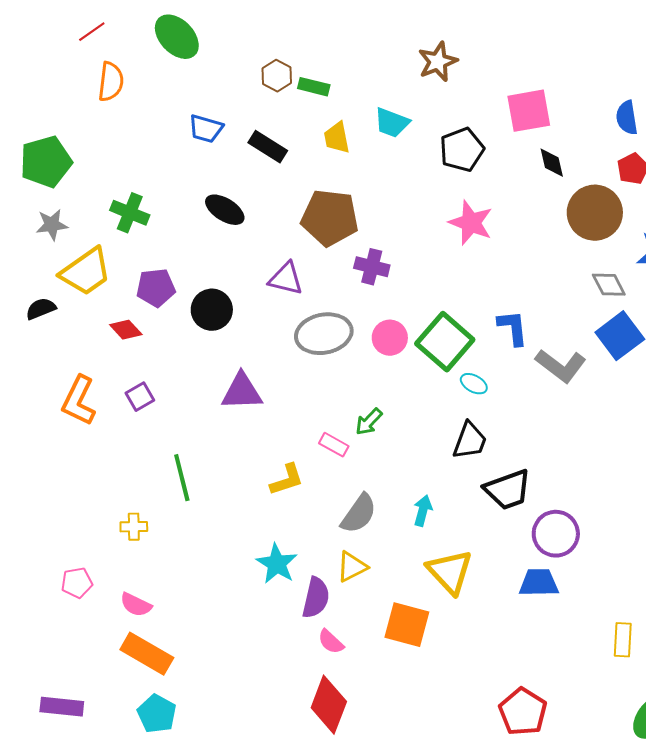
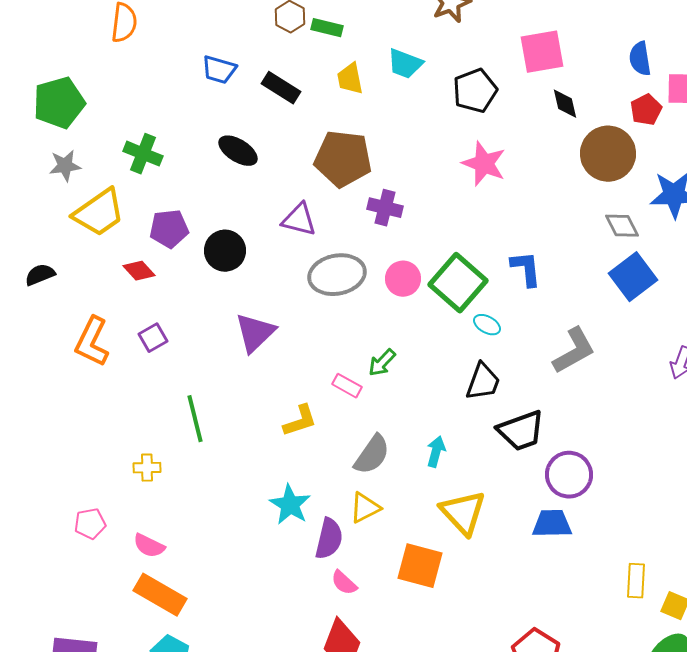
black semicircle: (41, 309) -> (40, 275), moved
gray L-shape: (561, 366) -> (574, 351), moved, turned -66
purple triangle: (242, 392) -> (255, 333), turned -42

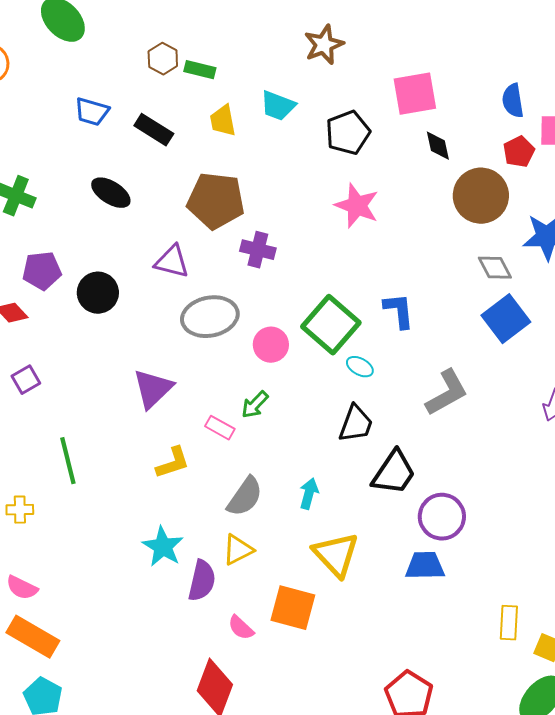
pink circle: (403, 279) -> (271, 345), moved
purple triangle: (255, 333) -> (153, 389), moved
black trapezoid: (521, 431) -> (394, 473), turned -36
pink semicircle: (344, 583) -> (241, 628), moved

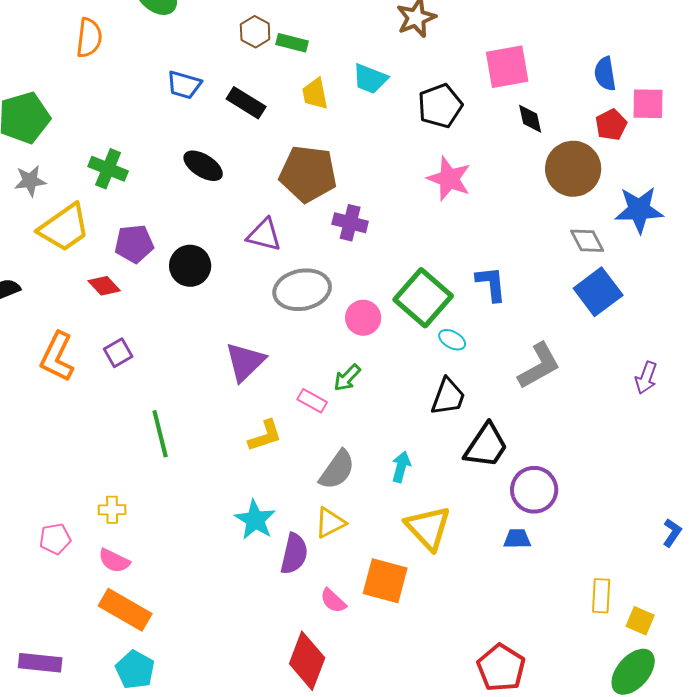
yellow cross: (20, 510) -> (112, 510), moved
blue trapezoid: (425, 566) -> (517, 539), size x0.7

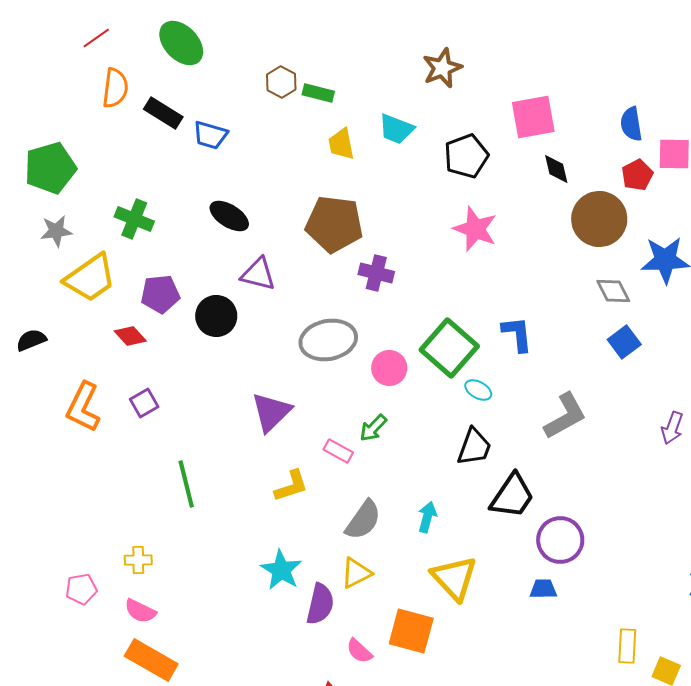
black rectangle: (246, 103) -> (163, 113), moved
purple triangle: (264, 235) -> (258, 274), moved
blue square: (598, 292) -> (624, 342), size x0.7

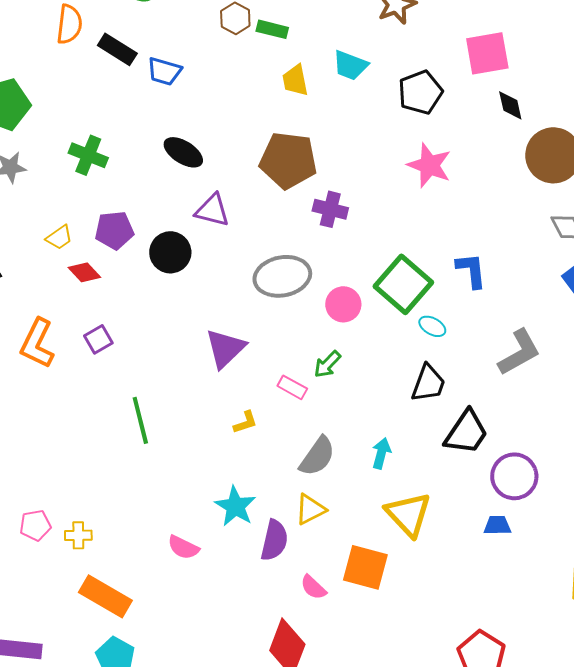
yellow trapezoid: (90, 278) -> (59, 237), moved, size x0.5
yellow L-shape: (291, 486) -> (245, 422), size x0.7
yellow cross: (138, 560) -> (78, 535), moved
pink semicircle: (140, 611) -> (183, 547), moved

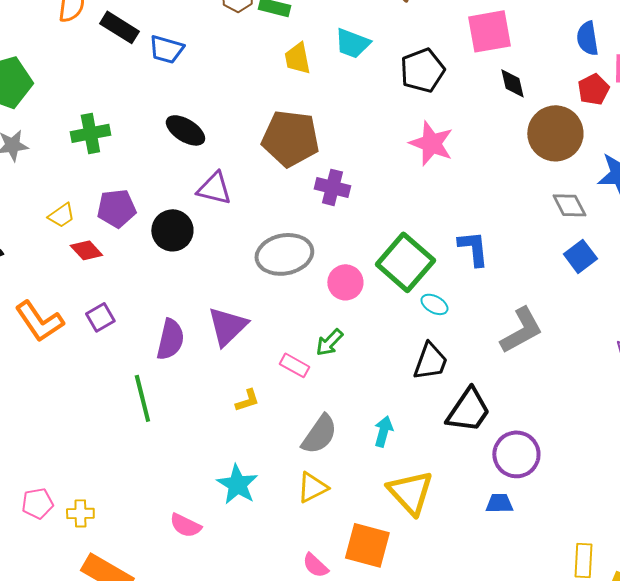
green cross: (88, 155) -> (90, 133), turned -33
orange L-shape: (37, 343) -> (39, 321), turned -60
purple semicircle: (274, 540) -> (170, 339), moved

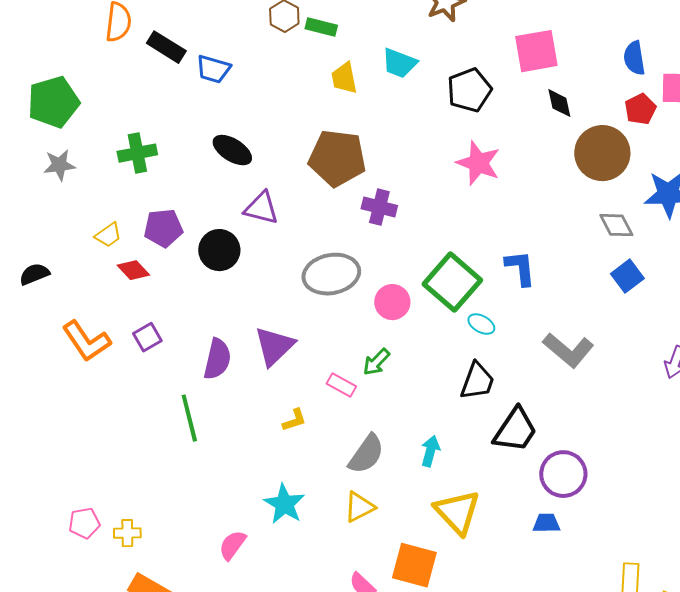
gray L-shape: (521, 330) -> (568, 350), turned 69
pink semicircle: (185, 525) -> (232, 545), turned 100

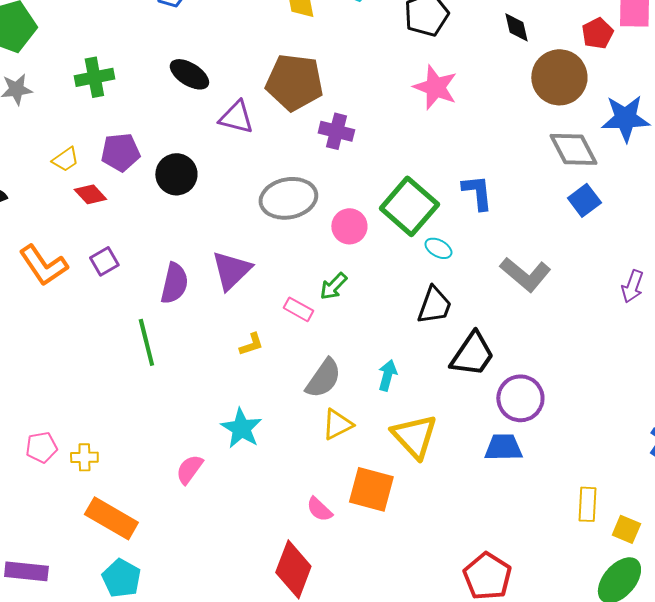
purple triangle: (261, 208) -> (236, 117), moved
gray diamond: (616, 225) -> (573, 149), size x1.4
yellow triangle: (359, 507) -> (337, 424), moved
blue trapezoid: (546, 523) -> (503, 447), size x1.4

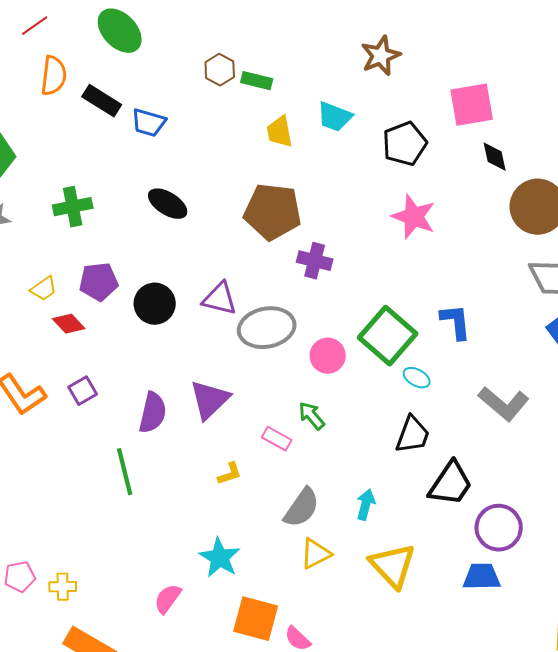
purple triangle: (236, 117) -> (220, 299), moved
green arrow: (333, 286) -> (312, 416), turned 96
orange square: (371, 489) -> (256, 619), moved

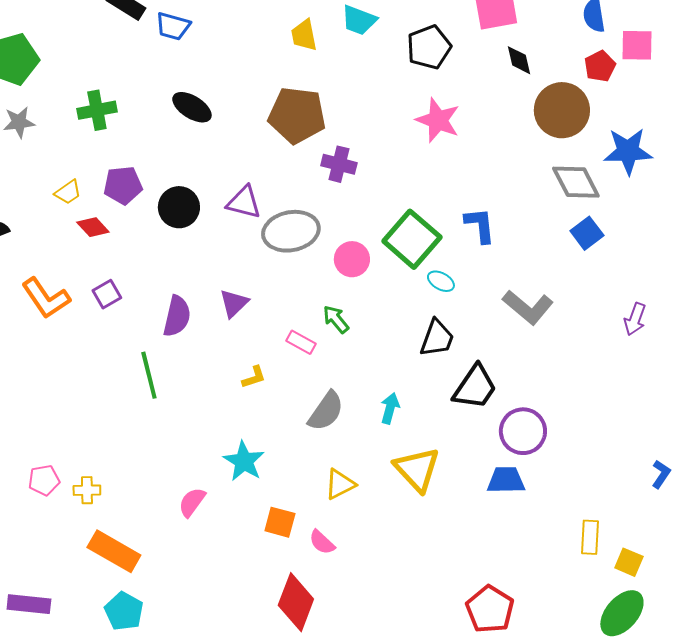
purple triangle: (210, 400) -> (234, 303), size x0.7
yellow triangle: (316, 554) -> (340, 484), moved
orange square: (256, 619) -> (280, 522), size x0.7

